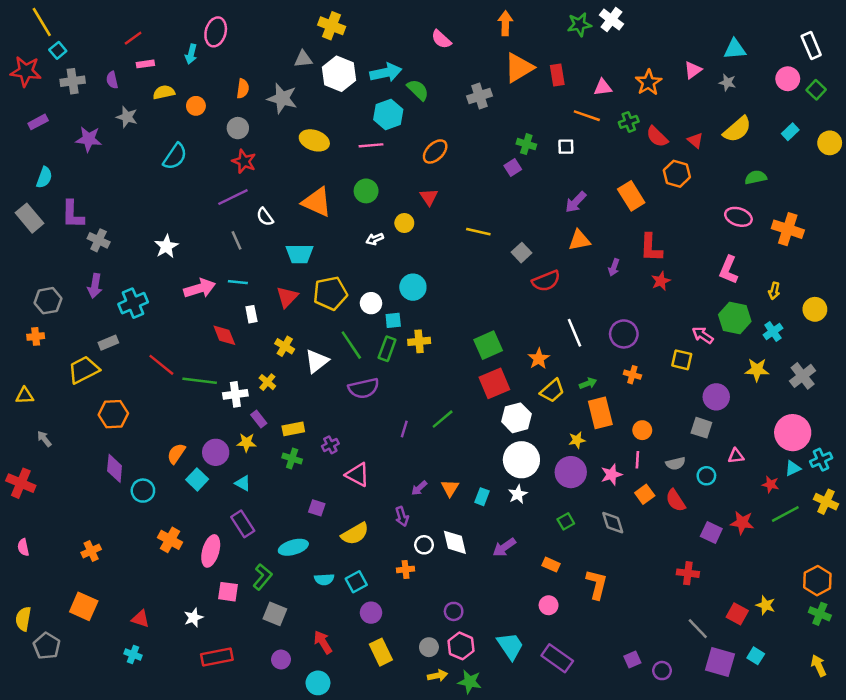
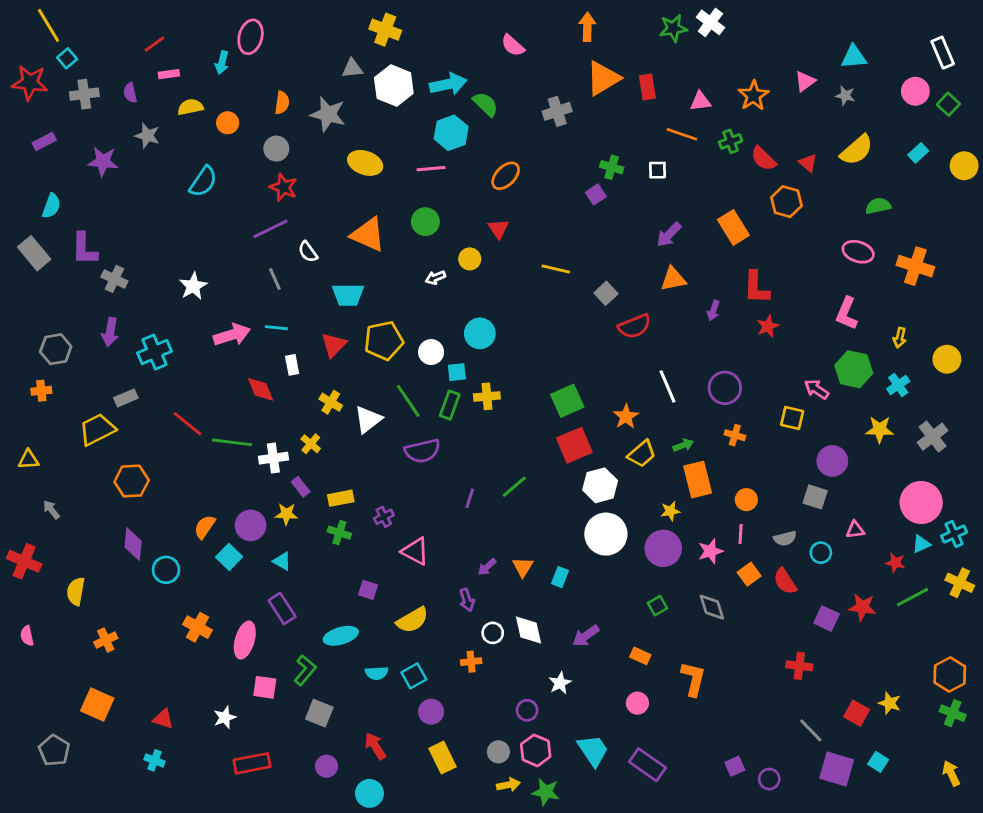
white star: (518, 494) -> (560, 683), moved
yellow semicircle: (23, 619) -> (76, 591), moved

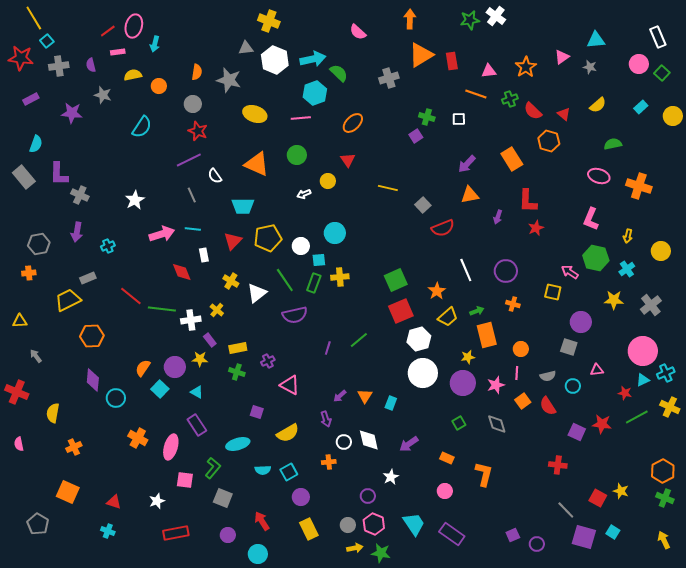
pink ellipse: (251, 37) -> (134, 26), moved
yellow semicircle: (857, 150) -> (598, 105), size x0.7
cyan cross: (155, 352) -> (108, 246), size x0.6

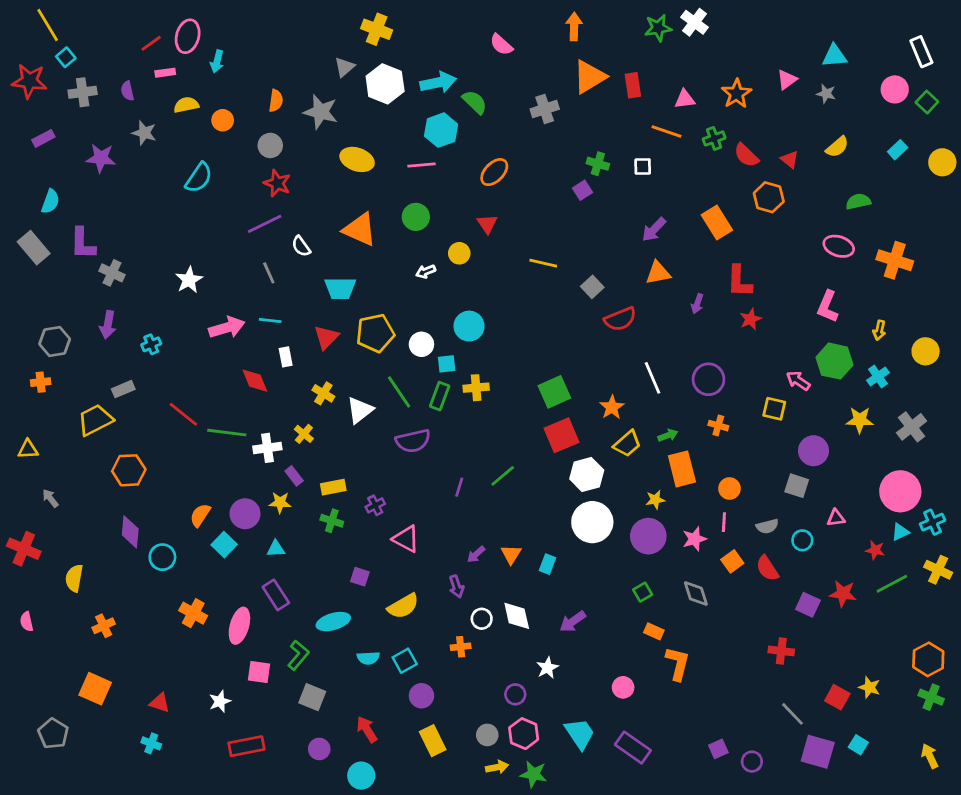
gray triangle: (246, 48) -> (344, 67), turned -35
cyan triangle: (197, 392) -> (276, 549), turned -32
orange rectangle: (447, 458) -> (654, 631), moved

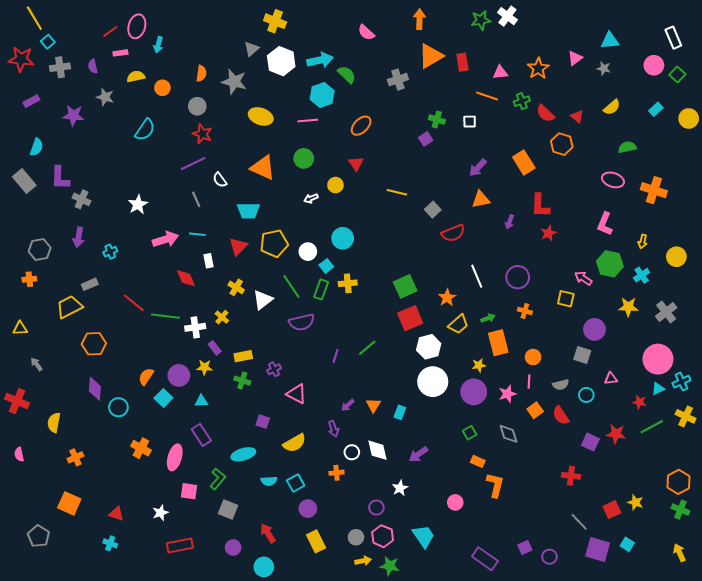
cyan square: (447, 364) -> (326, 266), turned -32
red square: (837, 697) -> (612, 510), turned 36
purple rectangle: (633, 748) -> (485, 559), moved

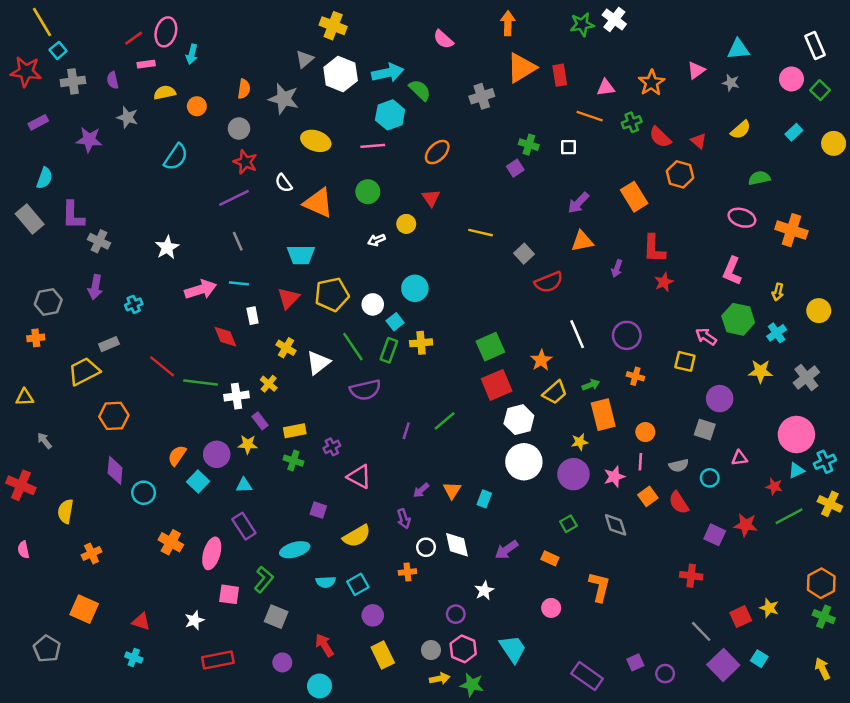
white semicircle: (220, 180) -> (284, 183), moved
orange rectangle: (478, 461) -> (550, 558), moved
purple square: (598, 550) -> (723, 665), turned 30

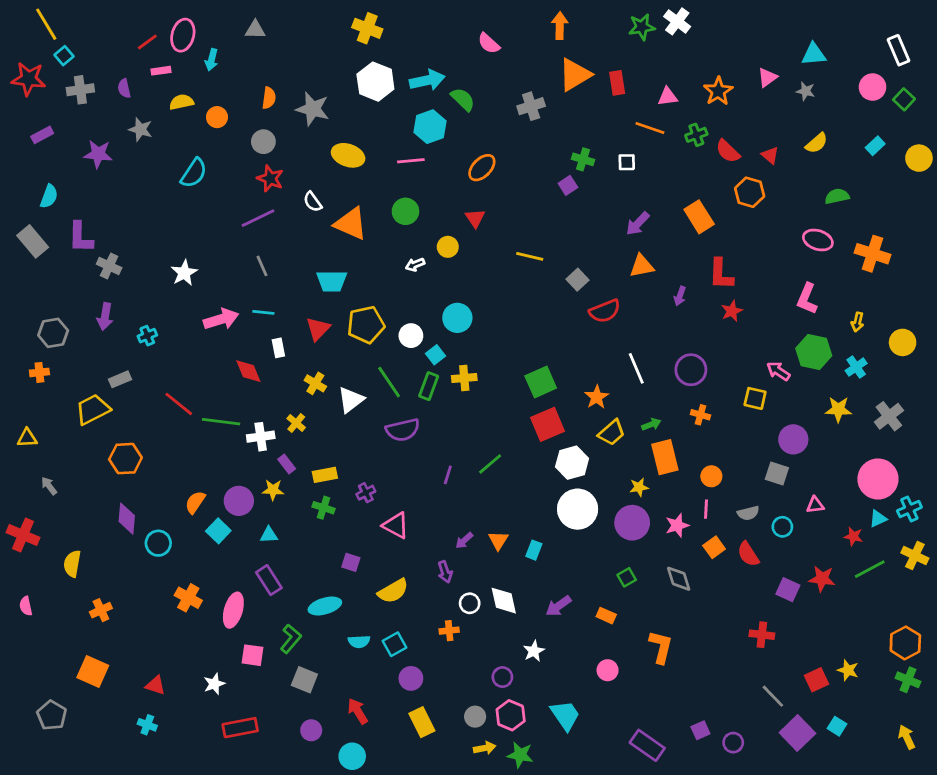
gray triangle: (305, 59) -> (255, 30), moved, turned 42

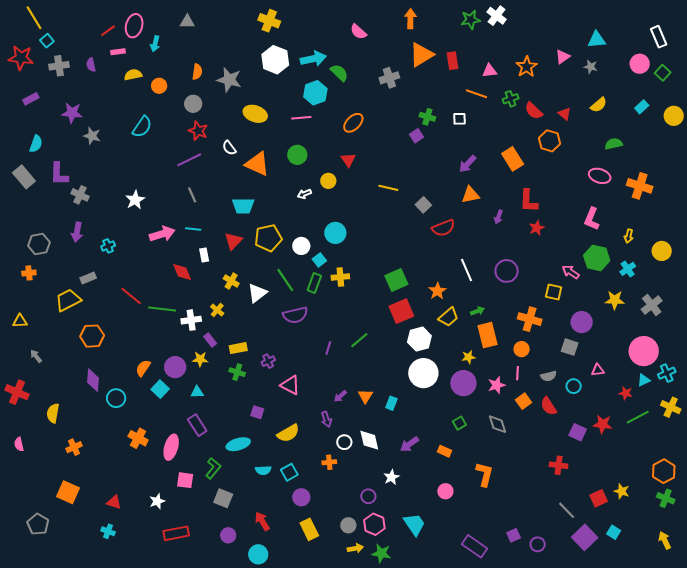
gray star: (140, 129) -> (92, 136), moved
orange cross: (700, 415) -> (530, 319), moved, size x1.6

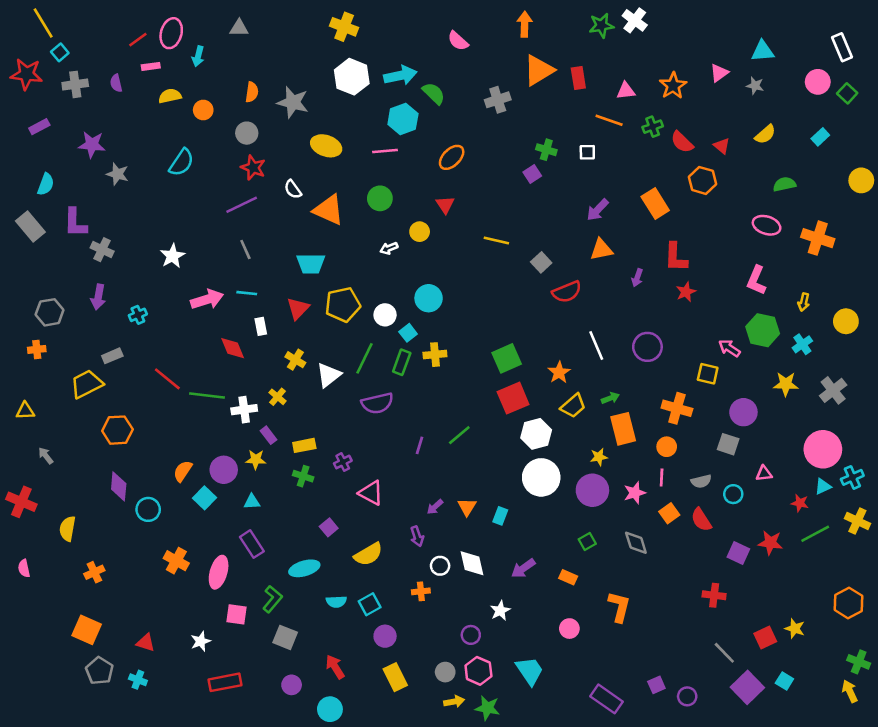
yellow circle: (674, 116) -> (861, 180), moved
green line: (285, 280) -> (365, 358), turned 60
purple square: (257, 412) -> (329, 527), turned 32
green cross: (666, 498) -> (859, 662), moved
gray pentagon: (38, 524) -> (100, 671), moved

